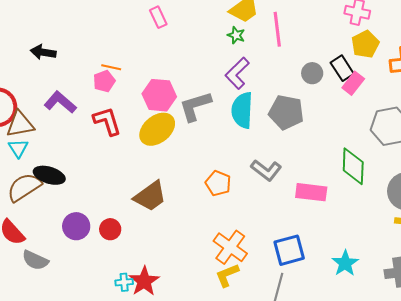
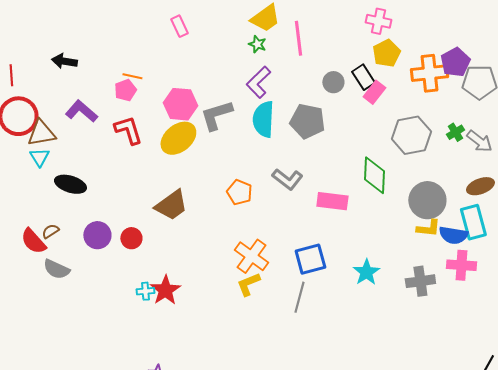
brown semicircle: (24, 187) -> (50, 231), moved, size x0.5

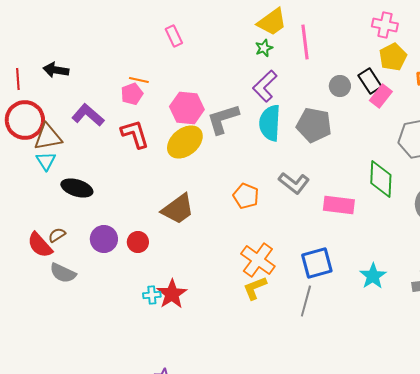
pink rectangle: (179, 26) -> (174, 36), moved
green star: (257, 44) -> (264, 48), turned 30
black arrow: (64, 61) -> (56, 70), moved

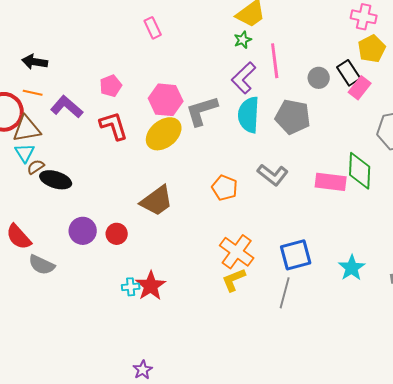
pink line: (305, 42) -> (275, 61), moved
orange line: (139, 80) -> (33, 93), moved
pink rectangle: (339, 205) -> (331, 182), moved
brown semicircle: (57, 235) -> (36, 167), moved

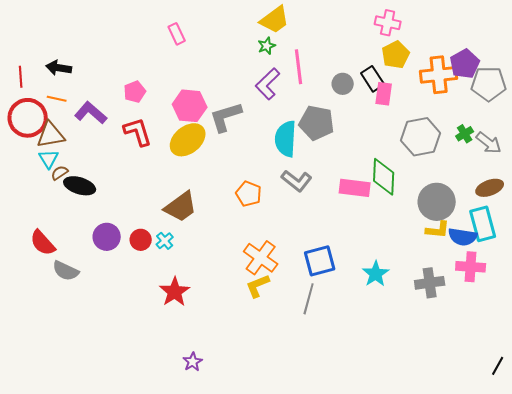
pink rectangle: (360, 88) -> (384, 94), turned -30
cyan semicircle: (249, 115) -> (286, 139), moved
cyan cross: (131, 287) -> (165, 241), moved, turned -36
purple star: (143, 370) -> (193, 362), moved

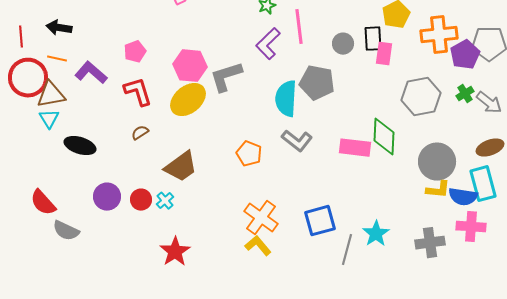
purple pentagon: (465, 64) -> (465, 55), moved
black rectangle: (373, 79) -> (373, 39), turned 30
brown semicircle: (60, 173) -> (140, 133), moved
yellow L-shape: (258, 286) -> (258, 246), turned 72
gray line: (309, 299) -> (347, 250), moved

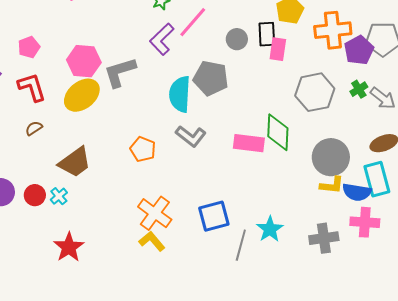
pink line: (299, 27) -> (193, 22), turned 48

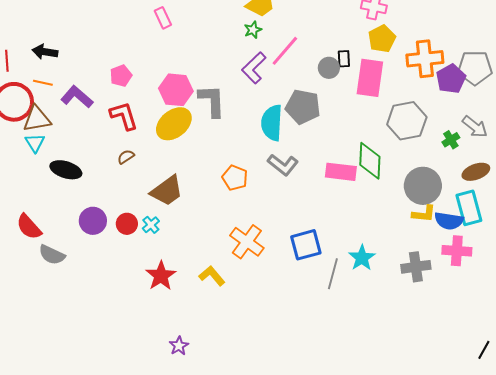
black rectangle: (267, 34) -> (344, 59), moved, size x0.7
pink rectangle: (278, 49) -> (370, 78), size x1.6
gray L-shape: (120, 72) -> (212, 101), turned 105
green cross: (359, 89) -> (451, 140), moved
yellow L-shape: (152, 241) -> (212, 276), moved

